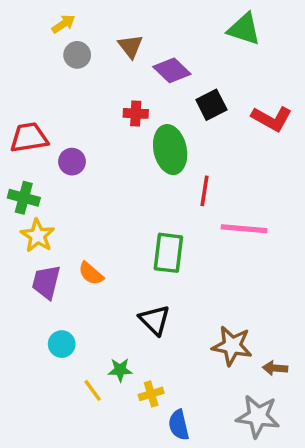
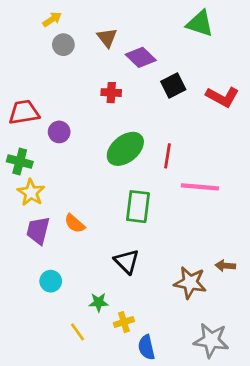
green ellipse: (170, 150) -> (125, 149), moved, turned 63
brown arrow: (275, 368) -> (225, 266), moved
yellow line: (93, 390) -> (77, 332), moved

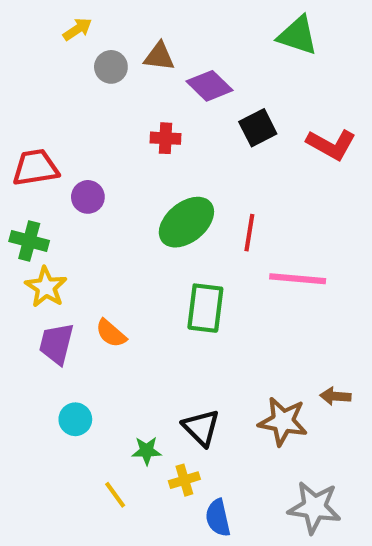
brown triangle: (107, 38) -> (159, 56), turned -45
gray circle: (63, 45) -> (111, 67), moved
black triangle: (127, 261) -> (201, 428), moved

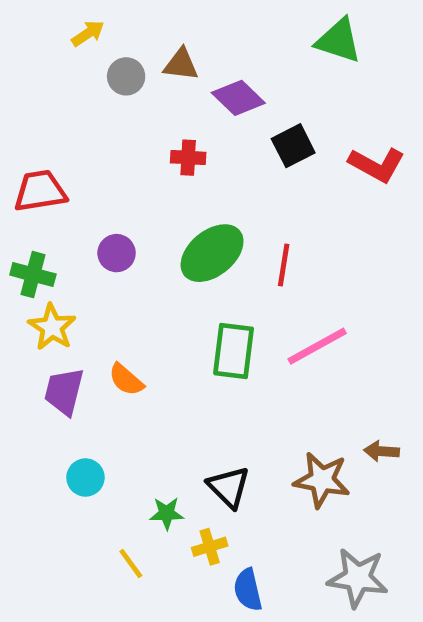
purple circle: (88, 197) -> (117, 253), moved
pink line: (298, 279) -> (317, 346), moved, turned -34

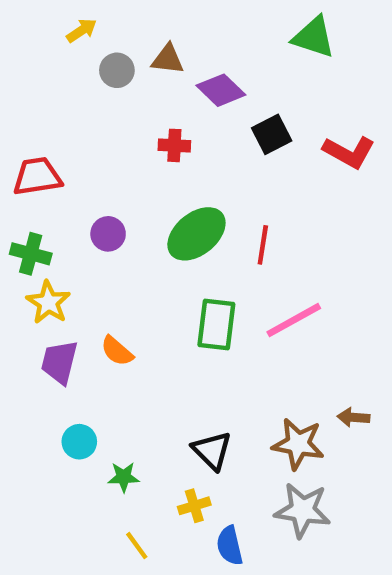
green star: (167, 513) -> (124, 477), moved
yellow line: (131, 563) -> (137, 546), moved
gray star: (358, 578) -> (303, 510), moved

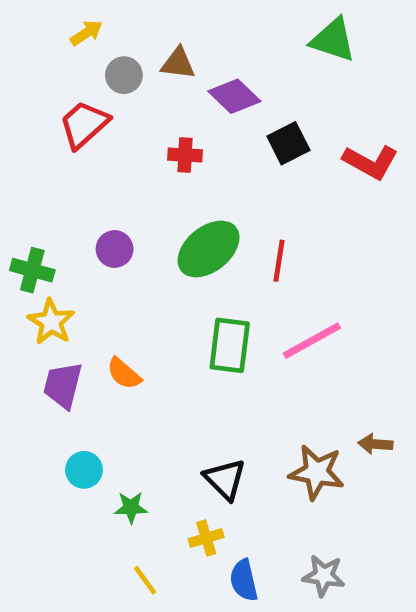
red trapezoid: (37, 176) -> (84, 124), moved, turned -33
gray star: (303, 510) -> (324, 576), moved, size x0.7

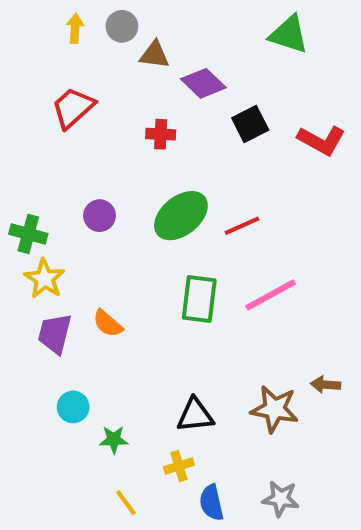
yellow arrow: (86, 33) -> (75, 28), turned -52
gray circle: (124, 75) -> (122, 26), moved
red line: (279, 261) -> (242, 226), turned 57
black triangle: (225, 479) -> (195, 415), turned -51

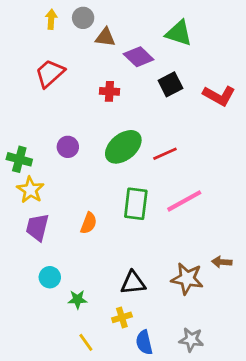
green triangle: (289, 34) -> (179, 33), moved
orange semicircle: (108, 324) -> (89, 223), moved, turned -110

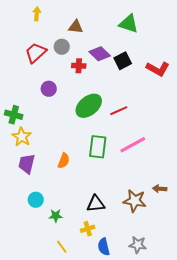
gray circle: (83, 18) -> (62, 47), moved
purple diamond: (139, 57) -> (100, 54), moved
purple circle: (68, 147) -> (49, 89), moved

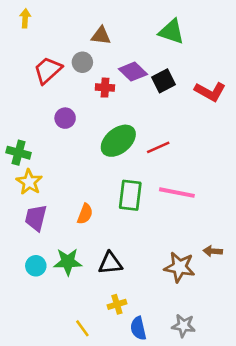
yellow arrow: (37, 14) -> (25, 18), moved
pink line: (133, 145) -> (177, 193), turned 40
cyan circle: (36, 200) -> (36, 266), moved
black triangle: (96, 204) -> (110, 263), moved
green star: (56, 216) -> (68, 262), moved, size x1.5

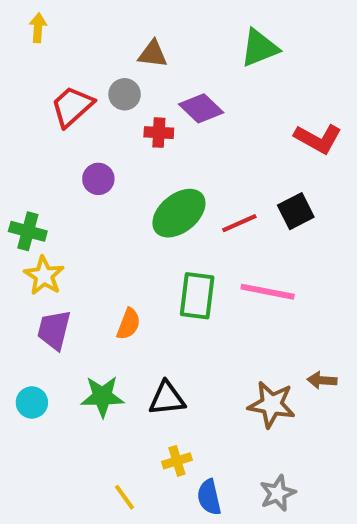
green triangle: (172, 32) -> (260, 48), turned -40
black square: (164, 81) -> (296, 211), moved
cyan circle: (36, 266) -> (32, 402), moved
gray star: (183, 326) -> (278, 493), turned -30

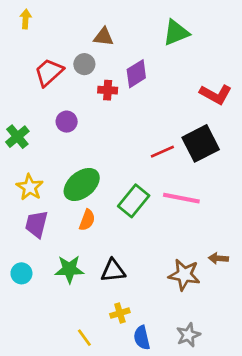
purple diamond: (201, 108) -> (136, 74), turned -76
black square: (296, 211) -> (201, 143), size x1.5
green ellipse: (179, 213) -> (82, 184), moved
green cross: (28, 231) -> (17, 137), moved, turned 35
green rectangle: (197, 296) -> (134, 201), turned 32

